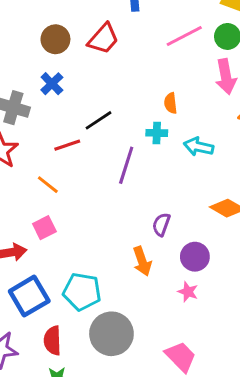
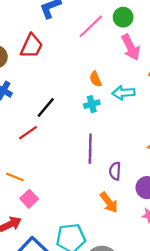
cyan arrow: (198, 147) -> (123, 93), moved
purple line: (126, 165) -> (90, 149), moved
orange line: (48, 185) -> (15, 177), moved

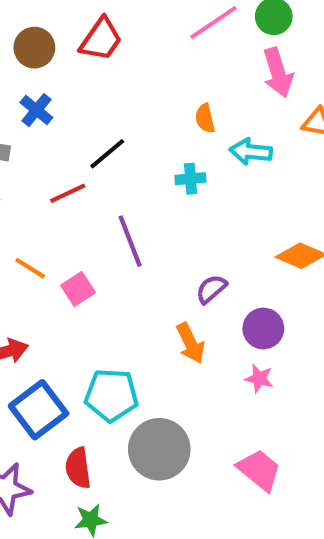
cyan cross: (92, 104) -> (190, 179), moved
purple line: (90, 149) -> (130, 241), moved, turned -32
purple semicircle: (115, 171) -> (211, 289), turned 36
pink square: (29, 199) -> (78, 289), moved

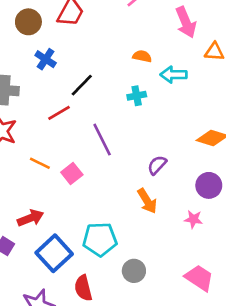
blue cross: (36, 110) -> (46, 59), moved
orange semicircle: (205, 118) -> (142, 56), turned 120
purple circle: (263, 329) -> (209, 185), moved
gray circle: (159, 449) -> (134, 271), size x0.6

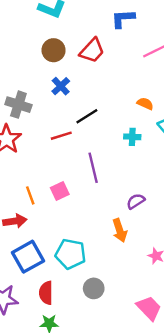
orange line: (40, 163) -> (30, 195), moved, turned 30

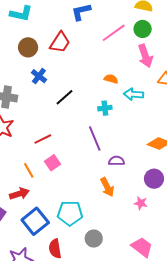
red line: (61, 136) -> (43, 139), moved
purple line: (93, 168) -> (95, 138), moved
purple semicircle: (136, 201) -> (116, 161), turned 42

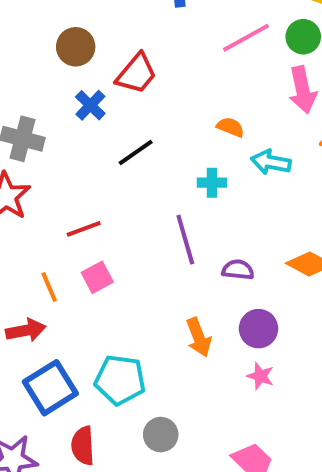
red trapezoid: (60, 42) -> (136, 74), moved
purple semicircle: (116, 161) -> (238, 270), moved
purple circle: (154, 179) -> (258, 329), moved

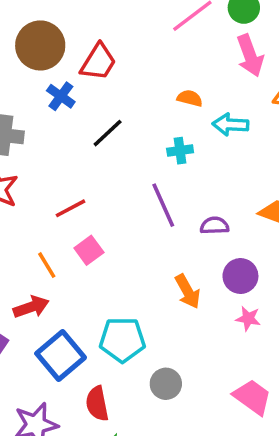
brown circle: (76, 47) -> (40, 45), size x1.4

